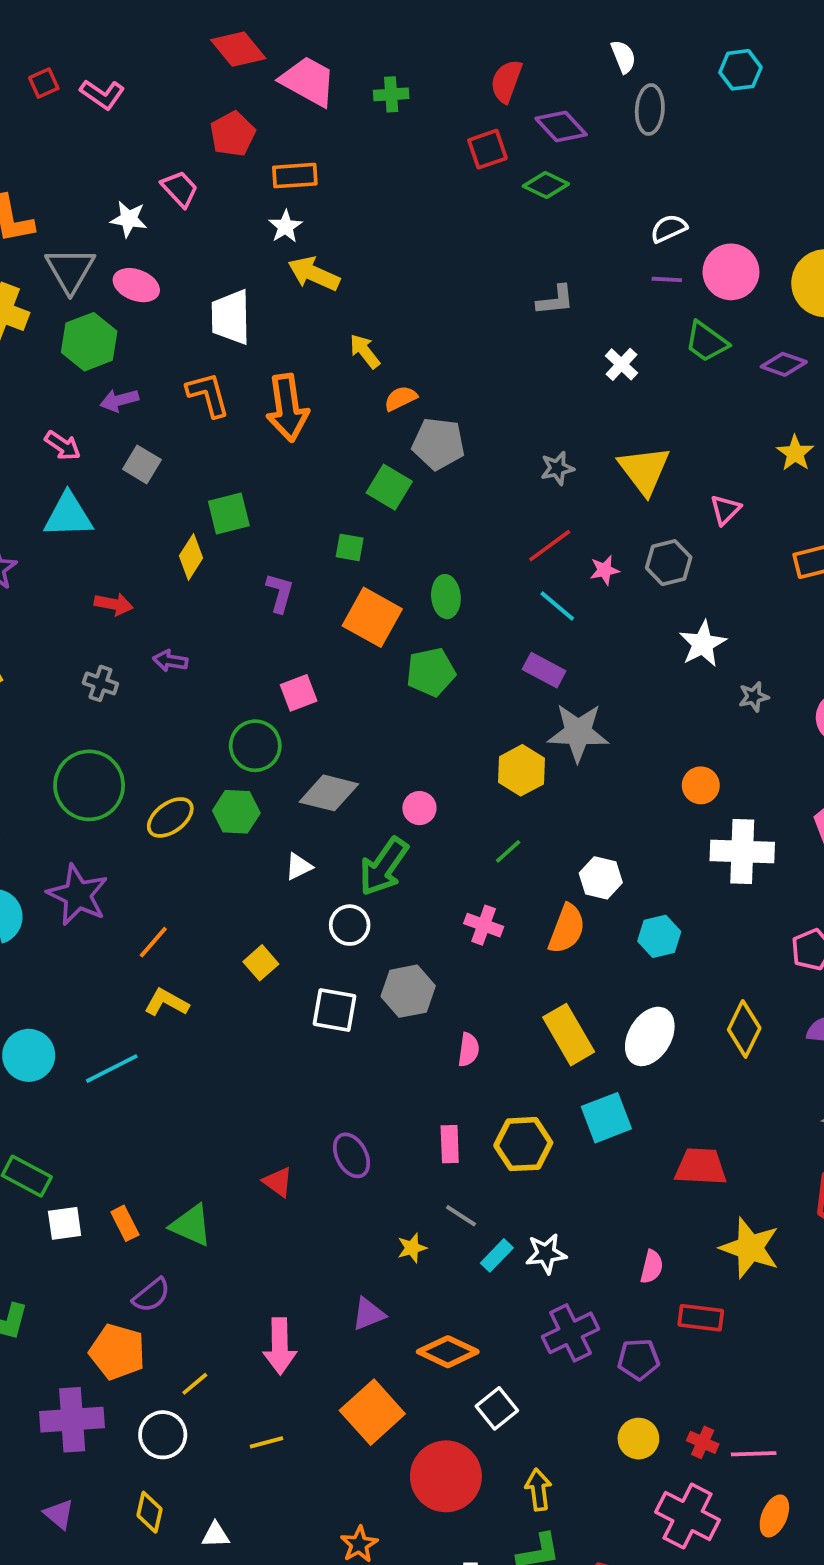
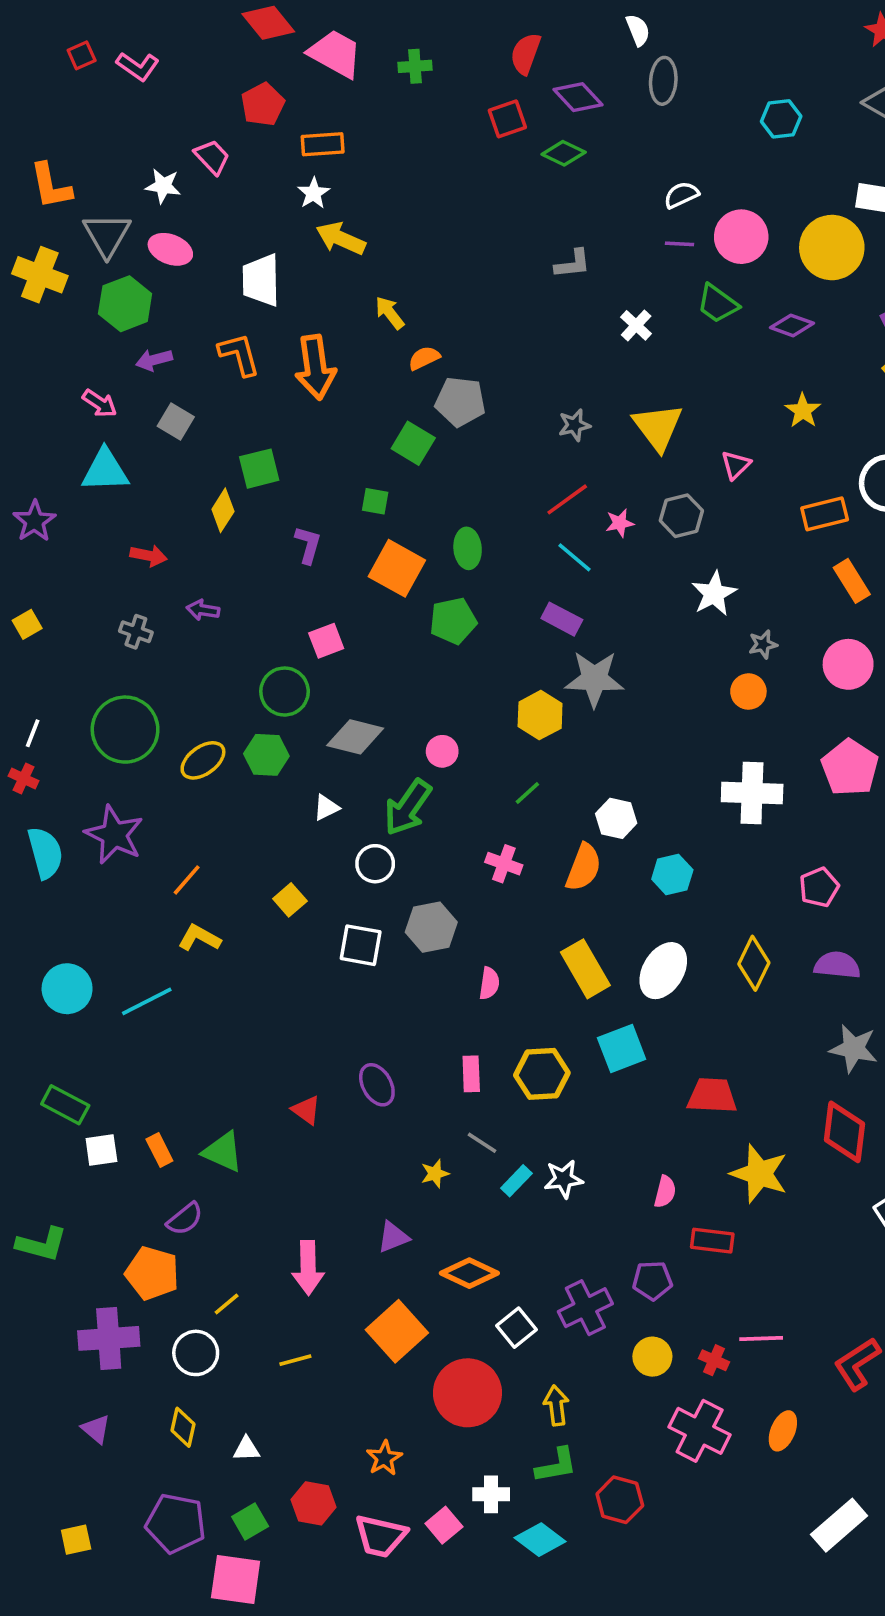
cyan hexagon: (740, 70) -> (781, 119), moved
orange circle: (701, 785) -> (748, 692), moved
purple cross: (571, 1333) -> (585, 1308), moved
pink line: (754, 1454) -> (761, 1338), moved

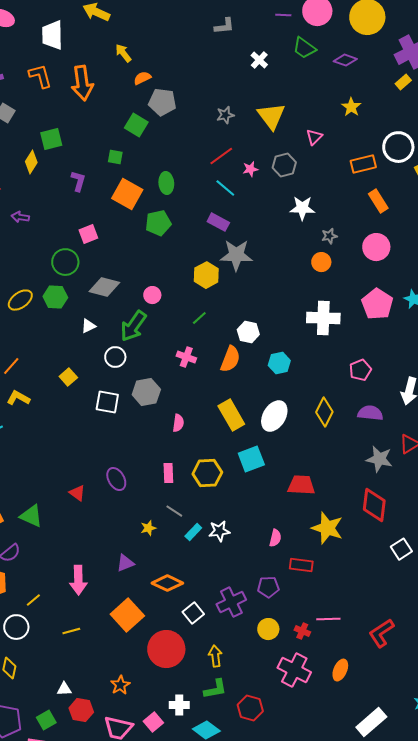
white star: (714, 594) -> (302, 208), turned 30
white triangle: (246, 1449) -> (64, 689), moved

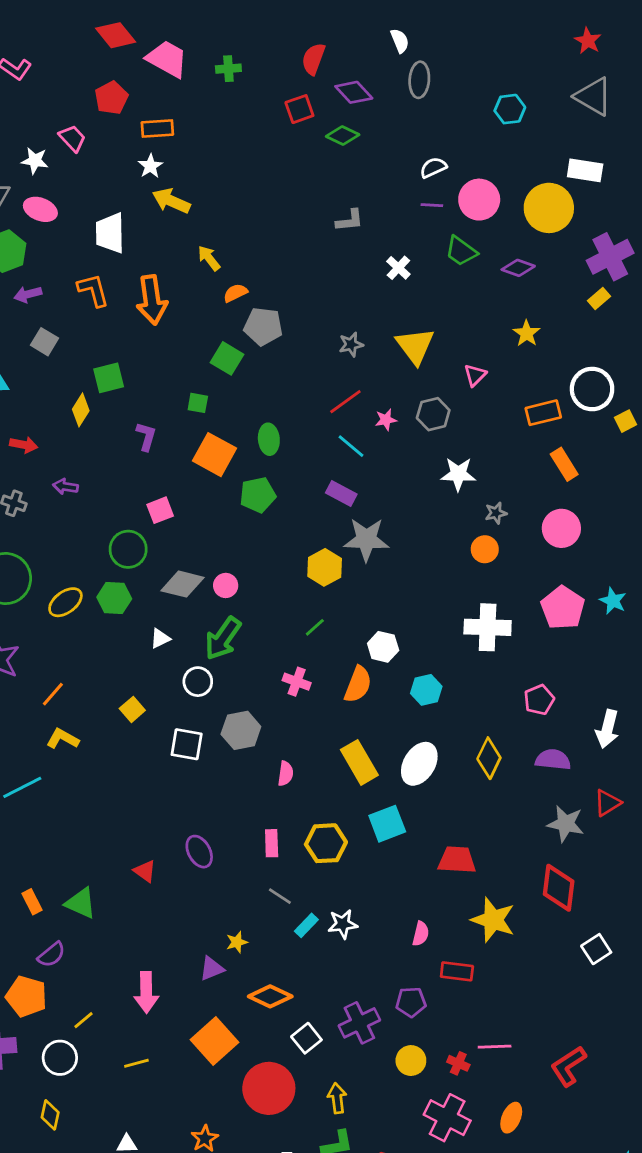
pink circle: (152, 295) -> (226, 585), moved
yellow star: (148, 528) -> (237, 942), moved

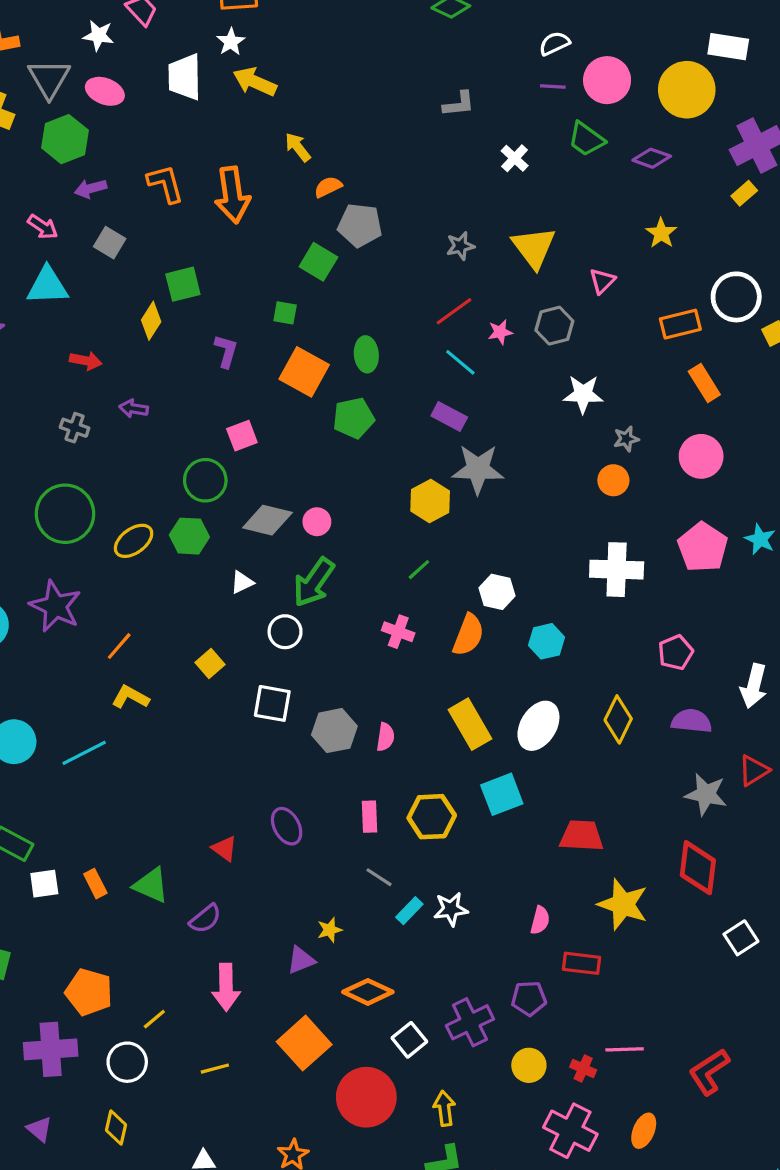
white trapezoid: (110, 233) -> (185, 77), moved
gray hexagon: (241, 730) -> (334, 731), moved
purple semicircle: (52, 955) -> (205, 919), moved

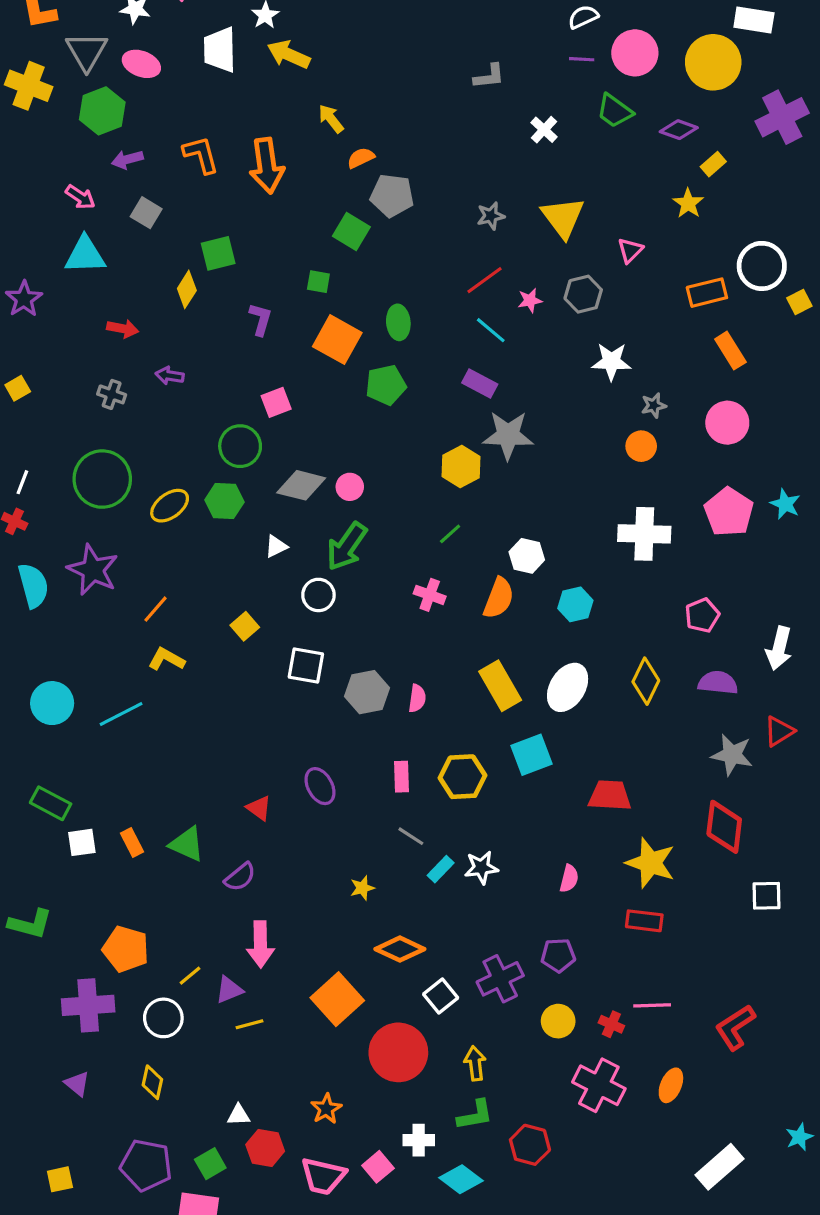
yellow rectangle: (744, 193) -> (713, 164), moved
white square: (741, 938) -> (766, 896), turned 32
purple triangle: (301, 960) -> (229, 990), moved
red rectangle: (582, 963) -> (644, 921), moved

